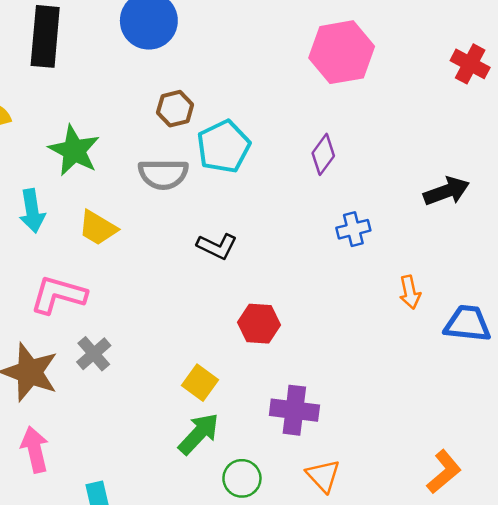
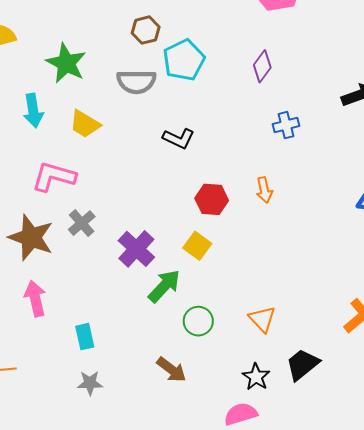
orange arrow: (410, 292) -> (264, 190), moved
yellow square: (200, 383) -> (197, 246), moved
purple cross: (294, 410) -> (136, 249), moved, turned 36

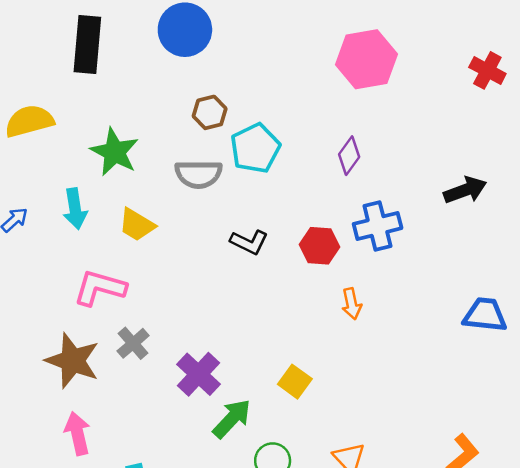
blue cross: (286, 125) -> (378, 226), size x1.5
red hexagon: (212, 199) -> (320, 246), moved
yellow square: (197, 246) -> (295, 382), moved

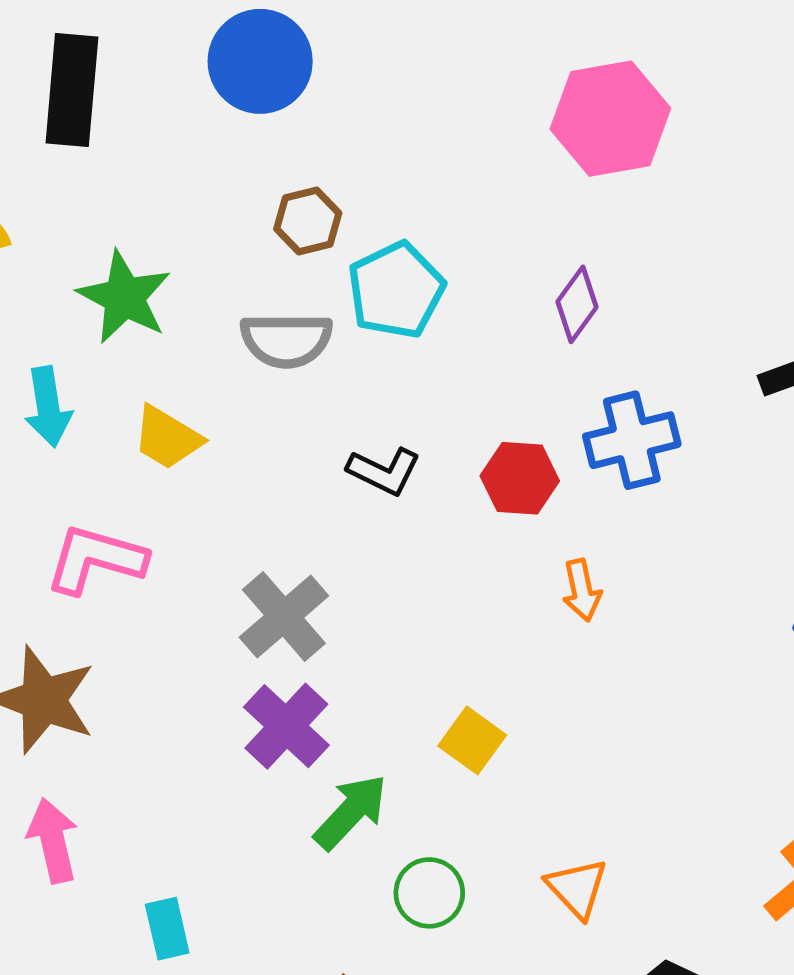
gray cross: (133, 343) -> (284, 617), moved, size x1.4

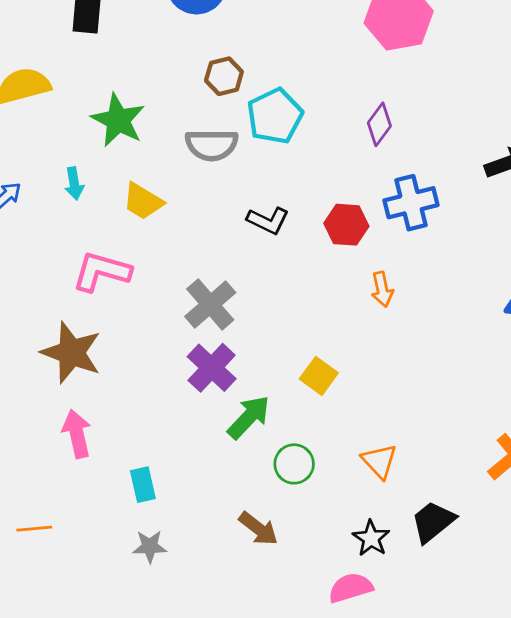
cyan arrow: (48, 407) -> (74, 183), size x0.7

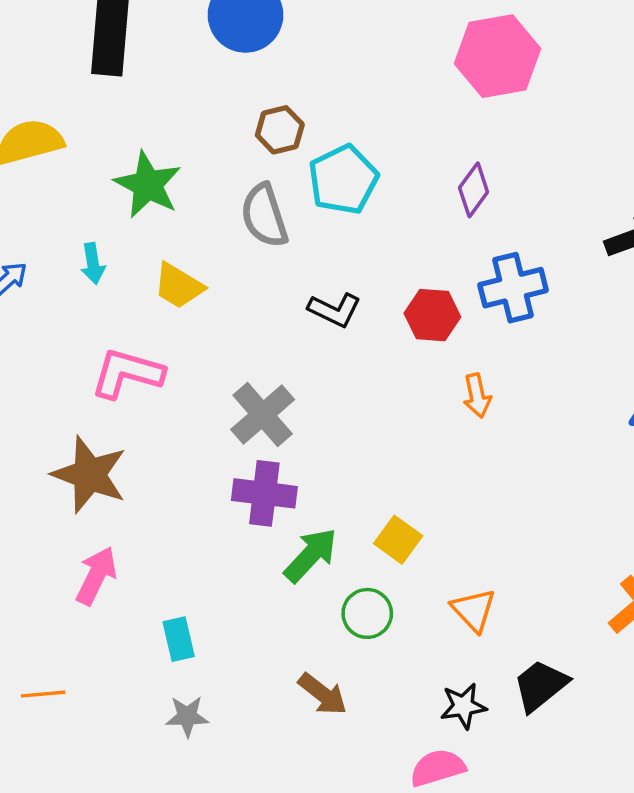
gray semicircle: (212, 145) -> (264, 216), turned 72
purple cross: (212, 368) -> (264, 493), turned -36
yellow square: (319, 376) -> (398, 540), moved
pink arrow: (77, 434) -> (96, 576), turned 39
black star: (371, 538) -> (463, 706), turned 30

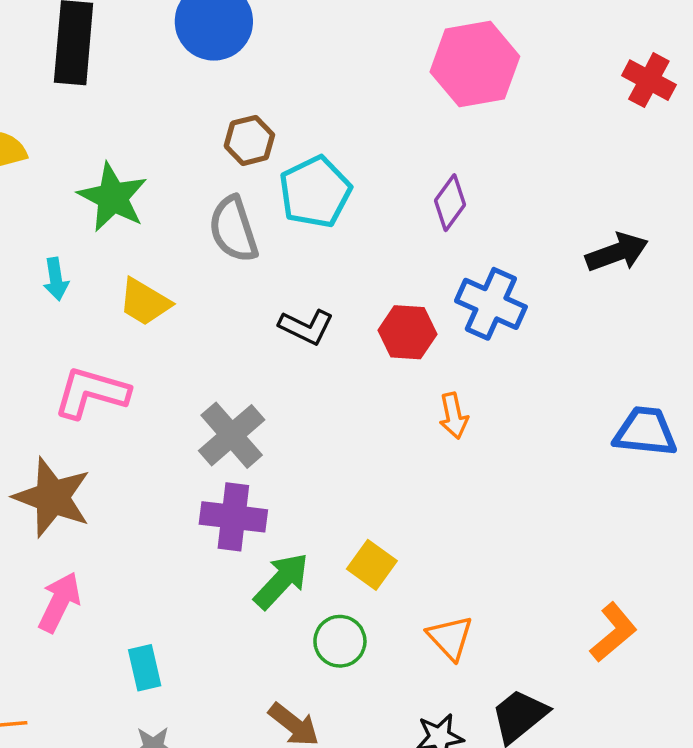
blue cross: (513, 288) -> (491, 304), turned 38

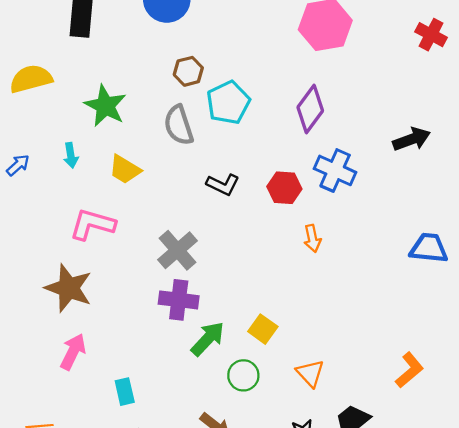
purple diamond: (450, 203) -> (310, 109), size x1.4

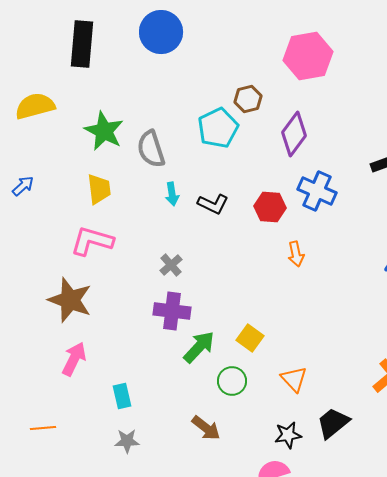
brown hexagon: (188, 71) -> (248, 99), moved
gray semicircle: (179, 125) -> (151, 149), moved
cyan arrow: (71, 155) -> (172, 194), moved
yellow trapezoid: (125, 169) -> (99, 189), moved, turned -128
gray cross: (178, 250) -> (171, 265), size x0.6

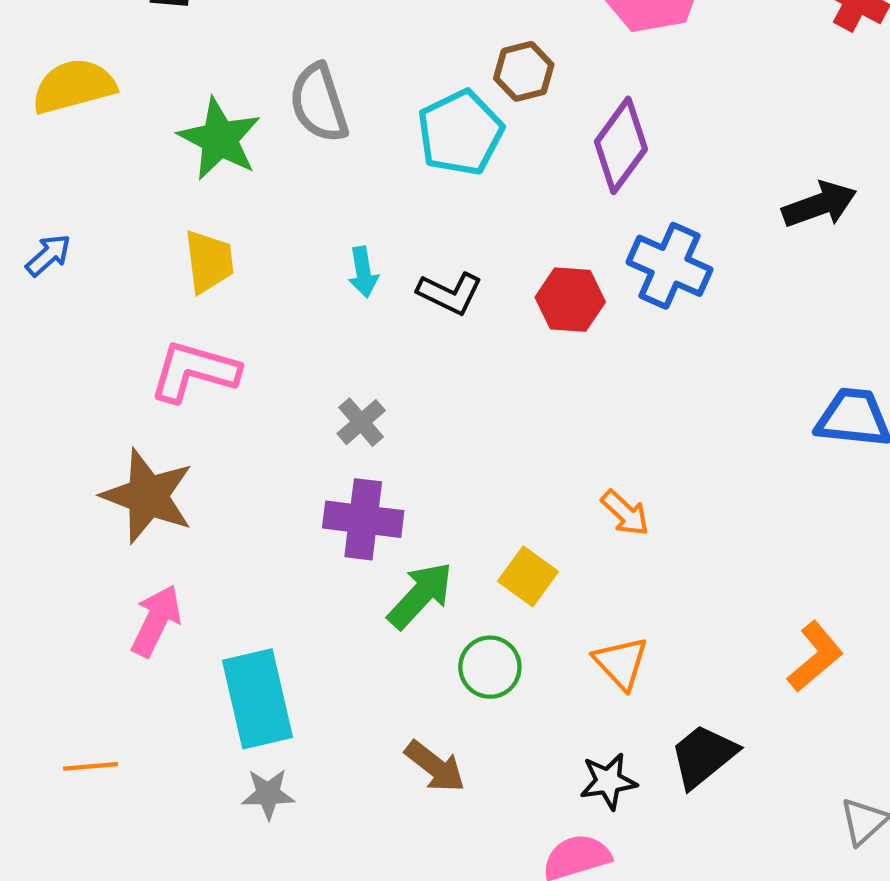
gray semicircle: (151, 149) -> (319, 103), moved
orange arrow: (296, 254) -> (625, 513), moved, turned -35
cyan rectangle: (122, 396) -> (258, 699), size x1.8

